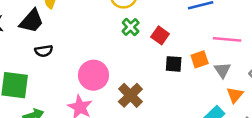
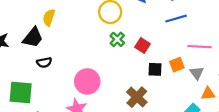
brown cross: (130, 95) -> (137, 97), moved
orange triangle: (235, 95) -> (208, 94), turned 48

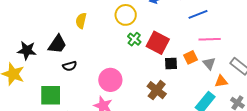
yellow semicircle: (49, 18) -> (81, 21), moved
blue line: (176, 19) -> (198, 14), moved
red square: (143, 45) -> (158, 43), size x1.6

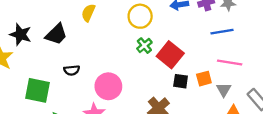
black semicircle: (70, 66) -> (72, 70), moved

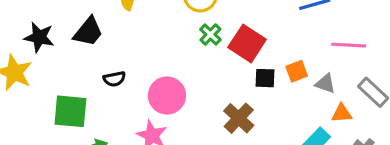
pink line: (230, 62) -> (349, 45), moved
gray triangle: (224, 90) -> (325, 83), turned -35

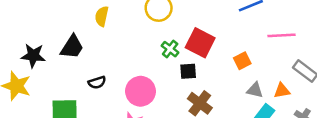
green cross: (210, 35) -> (170, 49), moved
black square: (265, 78) -> (188, 71), moved
gray triangle: (325, 83) -> (255, 90), moved

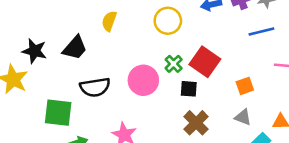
black semicircle: (97, 82) -> (95, 87), size x1.6
gray triangle: (255, 90) -> (243, 117), moved
pink circle: (140, 91) -> (143, 80), moved

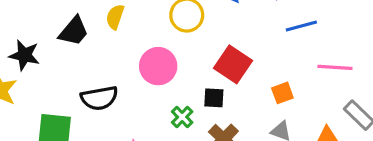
black trapezoid: (75, 48) -> (74, 31), moved
green cross: (174, 64) -> (182, 117), moved
pink circle: (143, 80) -> (158, 66), moved

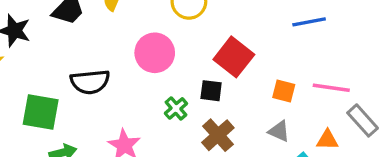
pink line: (335, 67) -> (331, 88), moved
orange square: (282, 93) -> (284, 91), turned 30

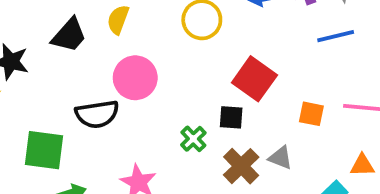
pink circle: (155, 53) -> (135, 78), moved
gray triangle: (279, 131) -> (280, 158), moved

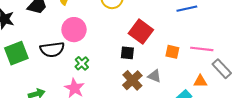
green cross: (193, 139) -> (82, 63), moved
green square: (44, 150) -> (16, 53), moved, turned -30

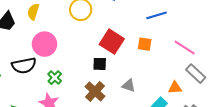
pink line: (202, 49) -> (185, 47), moved, turned 30
orange square: (172, 52) -> (145, 44), moved
brown cross: (132, 80) -> (95, 91), moved

